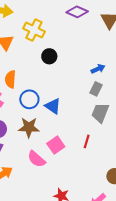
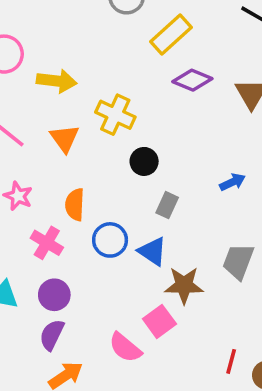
gray rectangle: (96, 89) -> (167, 205), moved
brown star: (29, 127) -> (184, 285), moved
red line: (87, 141) -> (231, 361), moved

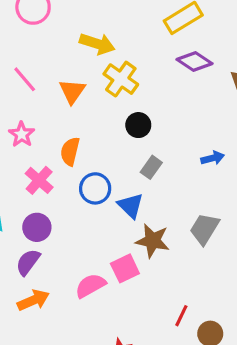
yellow arrow: (57, 81) -> (97, 44), moved
pink semicircle: (125, 348) -> (90, 286), turned 100

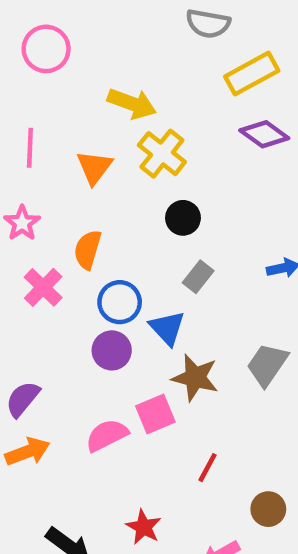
pink line: (25, 79) -> (30, 148), turned 40
purple circle: (37, 227) -> (112, 350), moved
red line: (181, 316) -> (207, 468), moved

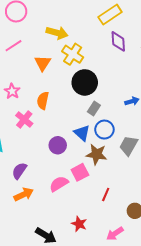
purple diamond: (264, 134) -> (118, 41), turned 55
pink line: (30, 148) -> (14, 46), moved, turned 60
black circle: (183, 218) -> (85, 82), size x1.6
blue circle: (120, 302) -> (104, 130), moved

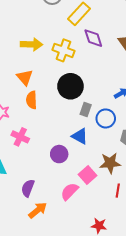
yellow cross: (73, 54) -> (63, 50), moved
orange semicircle: (43, 101) -> (32, 100), moved
blue circle: (104, 130) -> (106, 118), moved
brown star: (97, 154) -> (110, 163), moved

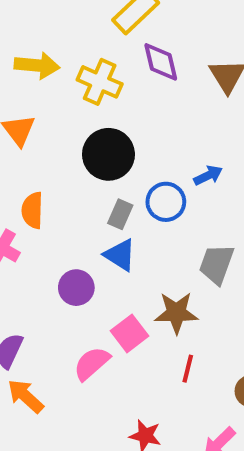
orange semicircle: (32, 100) -> (32, 210), moved
gray rectangle: (86, 109) -> (120, 214), moved
blue circle: (106, 118) -> (166, 202), moved
orange arrow: (38, 210) -> (26, 396), turned -102

